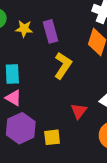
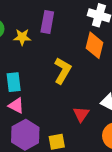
purple rectangle: (51, 31) -> (47, 22), moved, turned 30

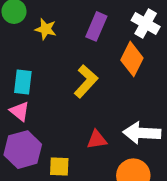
purple rectangle: (47, 22) -> (96, 26), moved
red triangle: (81, 114) -> (97, 140), turned 35

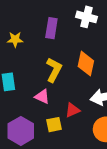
orange diamond: (132, 59) -> (86, 64), moved
pink triangle: (20, 111) -> (42, 96), moved
yellow square: (59, 167) -> (54, 125), moved

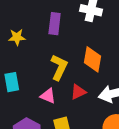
red triangle: (73, 110) -> (78, 92), moved

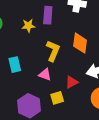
yellow star: (17, 37) -> (28, 26), moved
red triangle: (78, 92) -> (72, 82), moved

